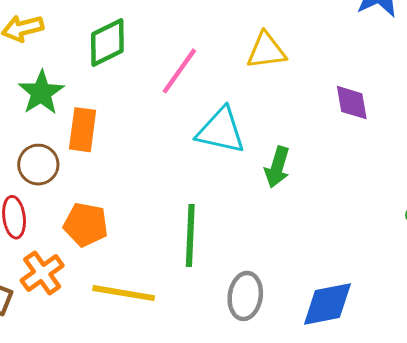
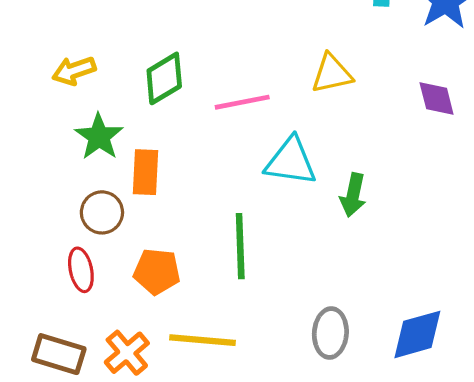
pink line: (179, 71) -> (242, 102), turned 48
purple diamond: (352, 103) -> (437, 99), moved
green line: (190, 235) -> (240, 246), moved
orange cross: (42, 273) -> (127, 353), moved

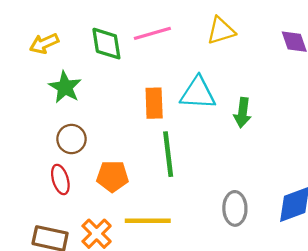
green diamond: (164, 78) -> (106, 44), turned -63
pink line: (242, 102) -> (152, 33), moved
orange rectangle: (145, 172) -> (154, 103), moved

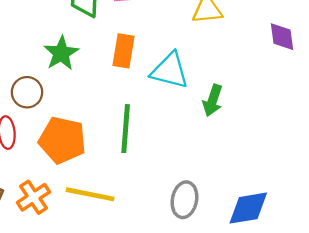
green star: (65, 87) -> (61, 53), moved
orange rectangle: (154, 103) -> (124, 51), moved
orange pentagon: (112, 176) -> (62, 140), size x1.4

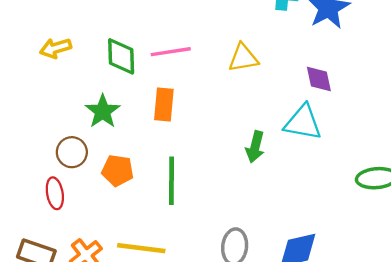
cyan triangle: (170, 71) -> (303, 122), moved
orange pentagon: (62, 140) -> (118, 170), moved, size x0.7

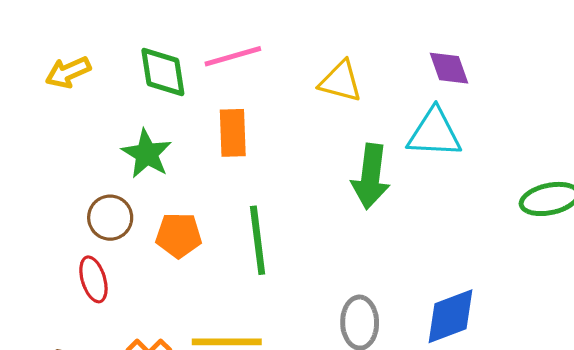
yellow triangle: (243, 58) -> (341, 81), moved, turned 32
green arrow: (255, 147) -> (371, 176), size x1.4

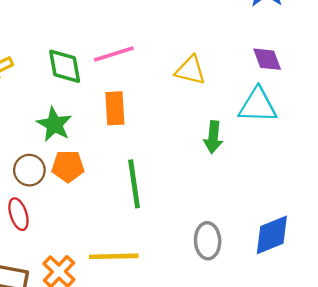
green arrow: (371, 176) -> (213, 137), size x0.7
orange pentagon: (179, 235) -> (68, 166), moved

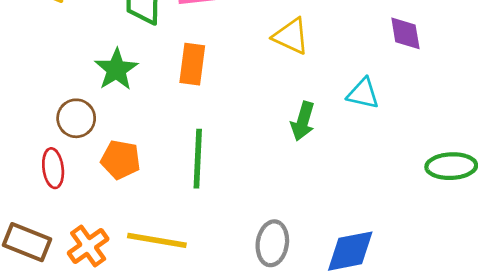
purple diamond: (267, 59) -> (405, 33), moved
cyan triangle: (258, 105) -> (363, 94), size x0.7
orange pentagon: (68, 166) -> (121, 160), moved

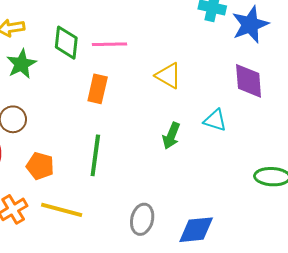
purple diamond: (405, 33) -> (249, 81), size x1.4
green star: (116, 69) -> (21, 64), moved
orange pentagon: (121, 160) -> (40, 166), moved

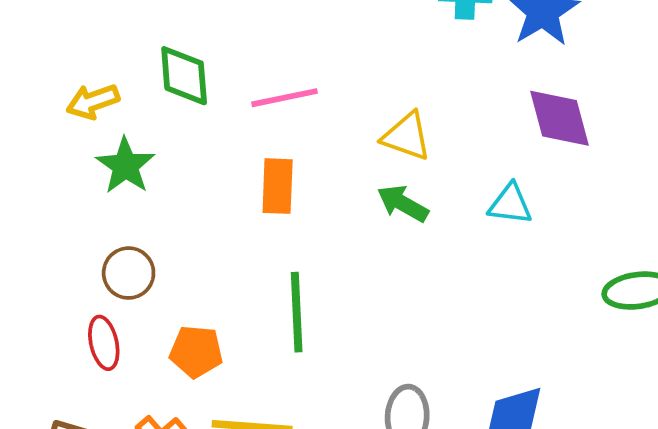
green diamond: (66, 43) -> (184, 76), moved
green arrow: (171, 136) -> (403, 203), moved, turned 108

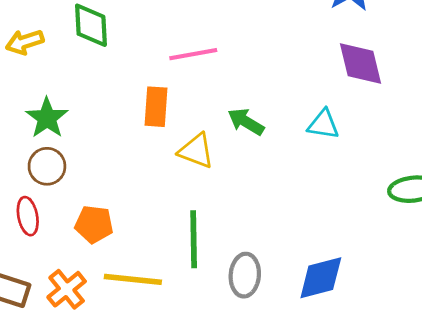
pink line: (285, 98) -> (193, 54), moved
yellow triangle: (407, 136) -> (196, 151), moved
green star: (125, 166) -> (47, 118), moved
green line: (297, 312) -> (194, 239), moved

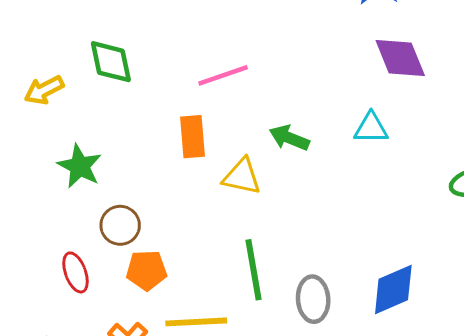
brown circle: (47, 166) -> (120, 225), moved

